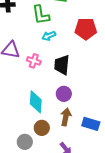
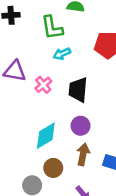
pink cross: (34, 61) -> (43, 85), turned 32
cyan diamond: (36, 102) -> (46, 136), turned 55

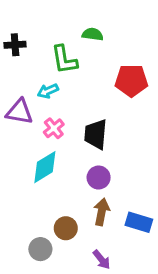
cyan arrow: (62, 54) -> (48, 91), moved
cyan diamond: (46, 136) -> (45, 167), moved

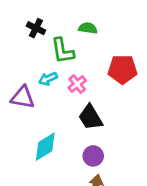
black cross: (15, 45) -> (36, 28), moved, turned 30
pink cross: (54, 128) -> (77, 84), moved
black trapezoid: (96, 134) -> (91, 117), turned -36

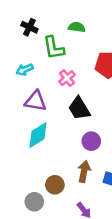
cyan arrow: (48, 79) -> (25, 70), moved
purple triangle: (23, 97) -> (35, 101), moved
purple circle: (93, 156) -> (91, 141), moved

